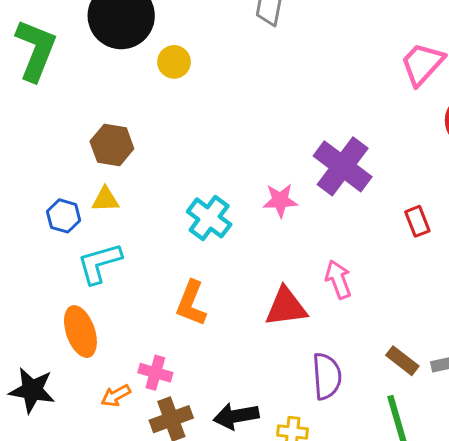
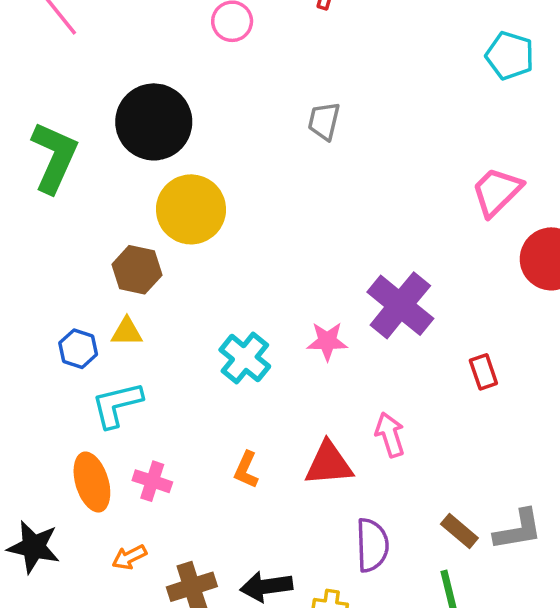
yellow circle: (174, 62) -> (191, 209), moved, size x1.8
orange L-shape: (191, 303) -> (246, 470), moved, size x0.7
pink cross: (155, 373) -> (152, 481), moved

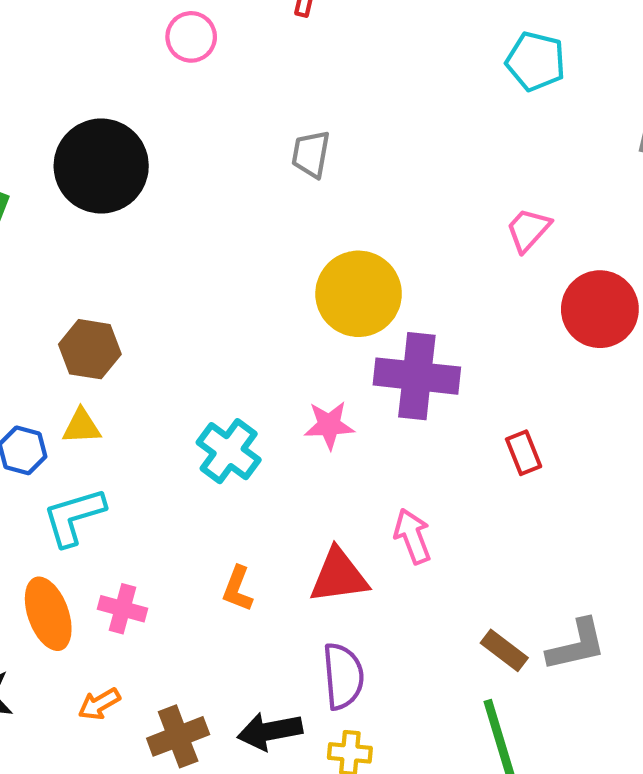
pink trapezoid: (497, 192) -> (528, 230), size x0.7
yellow circle: (191, 209) -> (359, 294), moved
purple cross: (400, 305) -> (417, 376), turned -30
purple semicircle: (372, 545) -> (343, 676), moved

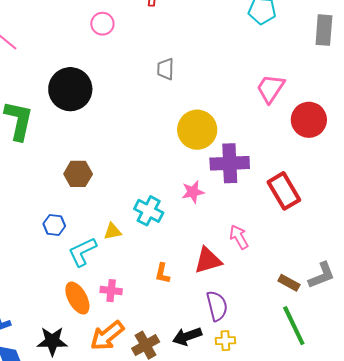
pink trapezoid: (528, 230) -> (270, 88), size x1.4
yellow triangle: (82, 426) -> (113, 231), moved
red rectangle: (524, 453) -> (284, 191), size x1.8
orange arrow: (99, 704) -> (107, 336), size x1.8

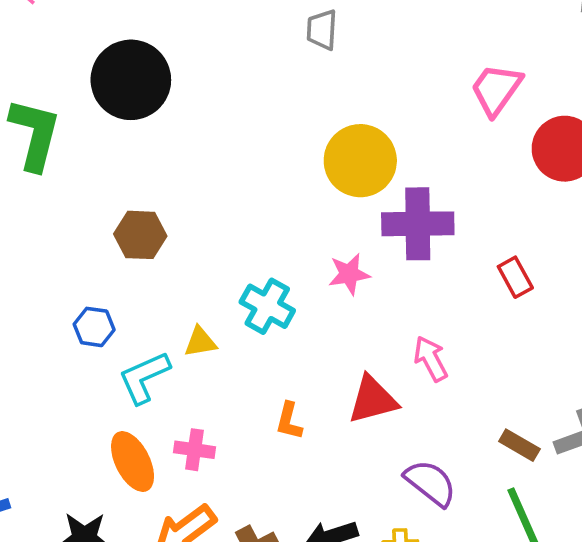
gray trapezoid: (166, 69) -> (322, 30), moved
red rectangle: (284, 191) -> (515, 277), size x0.6
purple semicircle: (217, 306) -> (431, 483), moved, turned -40

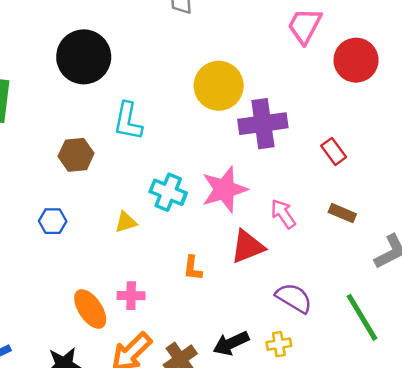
black circle: (131, 80) -> (84, 57), moved
pink star: (349, 274) -> (224, 189), moved, size x1.6
cyan L-shape: (144, 377) -> (128, 121), moved, turned -48
brown rectangle: (519, 445) -> (342, 213), moved

